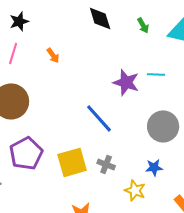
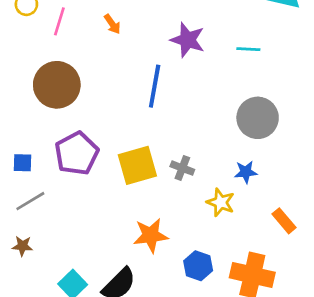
purple star: (126, 82) -> (188, 40), moved
blue line: (99, 118) -> (155, 86), moved, turned 52

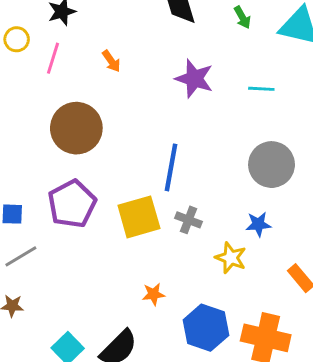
brown circle: (57, 85) -> (76, 128), moved
blue line: (155, 86) -> (171, 167), moved
orange star: (151, 235) -> (154, 294), size x0.6
blue hexagon: (198, 266) -> (206, 328), size x1.4

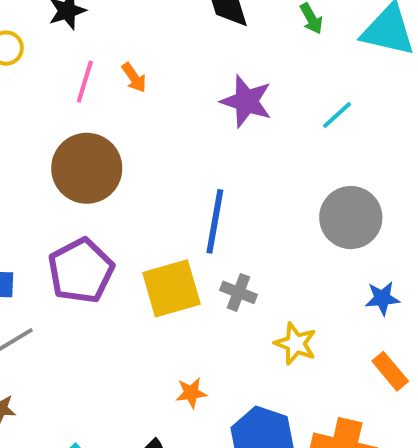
pink line: (53, 58) -> (85, 82), moved
cyan line: (261, 89) -> (337, 115), turned -45
blue star: (258, 224) -> (382, 298), moved

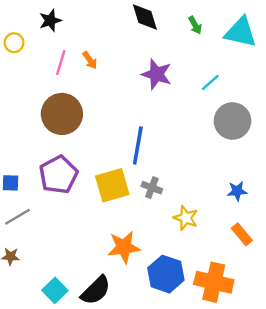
gray circle: (351, 218) -> (232, 121), moved
orange star: (191, 393) -> (124, 247), size x1.8

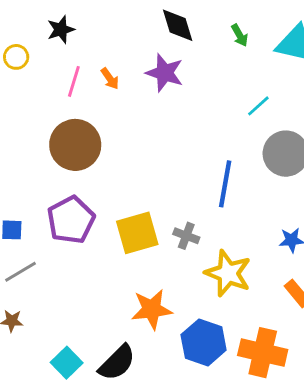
purple star: (157, 74) -> (165, 73), moved
blue line: (138, 146) -> (225, 184), moved
yellow star: (186, 218) -> (228, 273), size x1.5

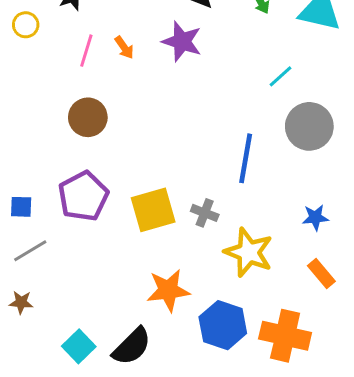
brown circle: (75, 145) -> (88, 117), size x0.7

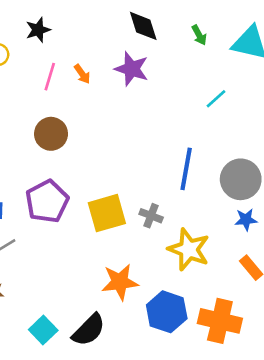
gray circle: (309, 126) -> (241, 179), moved

